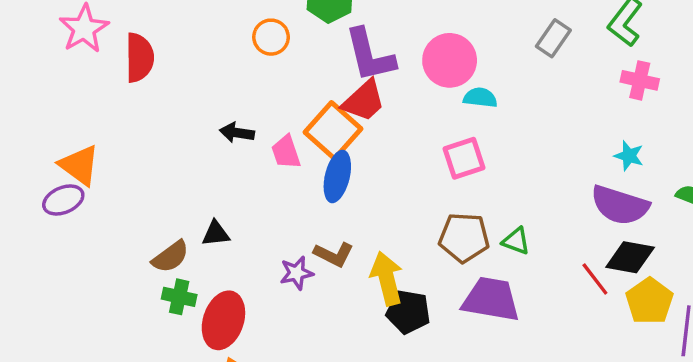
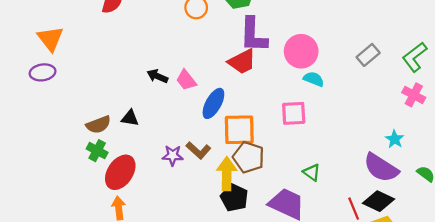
orange square: (333, 131) -> (239, 130), moved, turned 32
black arrow: (237, 133) -> (157, 76), moved
pink trapezoid: (286, 152) -> (186, 80), turned -35
orange triangle: (79, 165) -> (50, 39), moved
brown pentagon: (464, 237) -> (249, 157), moved

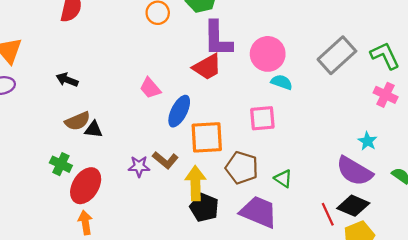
gray rectangle: (368, 55) -> (337, 55), size x1.6
green L-shape: (415, 57) -> (385, 56), turned 104
black arrow: (157, 76) -> (67, 80), moved
brown semicircle: (98, 125) -> (78, 121), moved
brown pentagon: (249, 157) -> (242, 168), moved

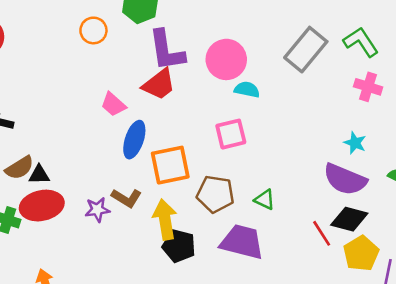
pink trapezoid: (150, 88) -> (113, 104), moved
red ellipse: (86, 186) -> (42, 206), moved, turned 54

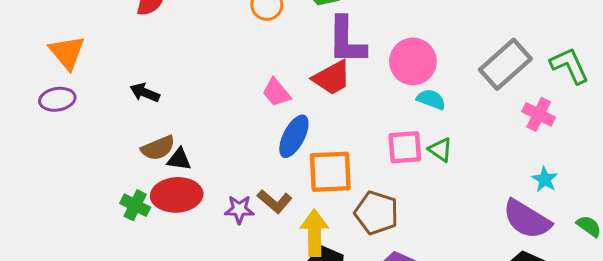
pink cross: (368, 87) -> (539, 114), moved
green triangle: (265, 200) -> (440, 150), moved

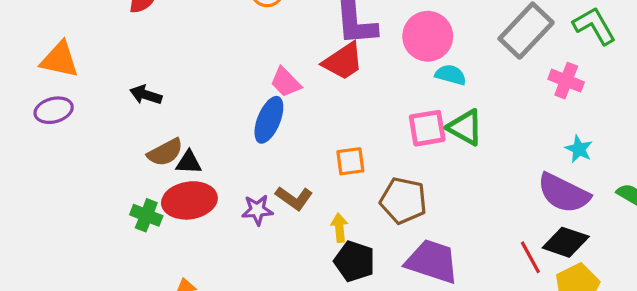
orange triangle: (67, 53) -> (60, 60), turned -33
blue ellipse: (294, 136) -> (269, 120), moved
green triangle: (440, 150) -> (465, 127), size x1.4
orange square: (330, 172) -> (350, 161), size x0.6
yellow arrow: (314, 233) -> (339, 228), size x0.6

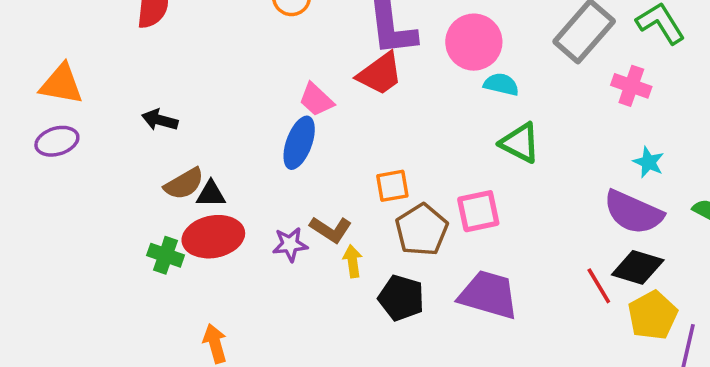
pink square: (427, 128) -> (478, 211), moved
brown pentagon: (403, 201) -> (422, 230), moved, turned 30
yellow arrow: (339, 228) -> (353, 261), moved

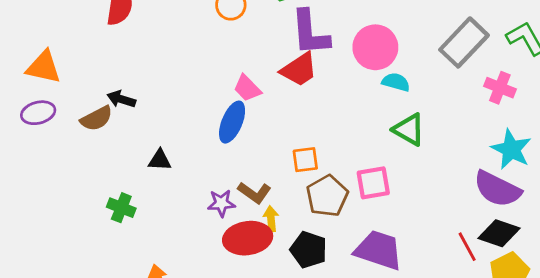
cyan star: (648, 162) -> (511, 149), size x1.6
brown semicircle: (184, 184) -> (97, 119), moved
red ellipse: (213, 237) -> (248, 238), moved

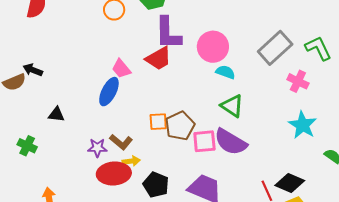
purple semicircle: (497, 189) -> (231, 142), moved
brown pentagon: (327, 196) -> (180, 126), moved
yellow arrow: (271, 219) -> (131, 161), turned 84

